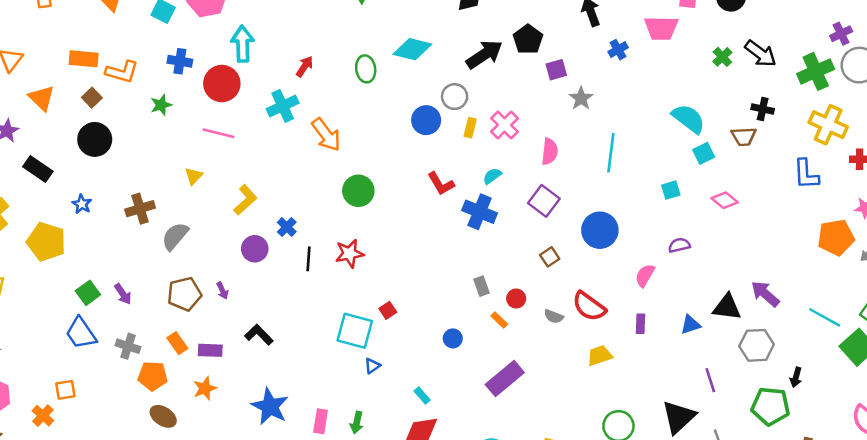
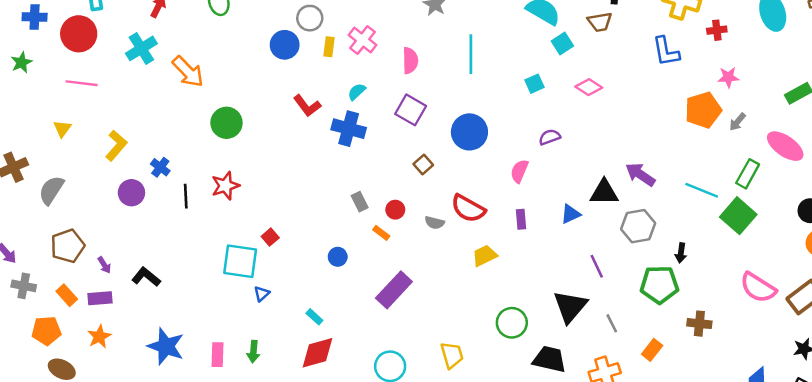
purple arrow: (222, 291) -> (104, 265), moved
gray cross: (128, 346) -> (24, 286), moved

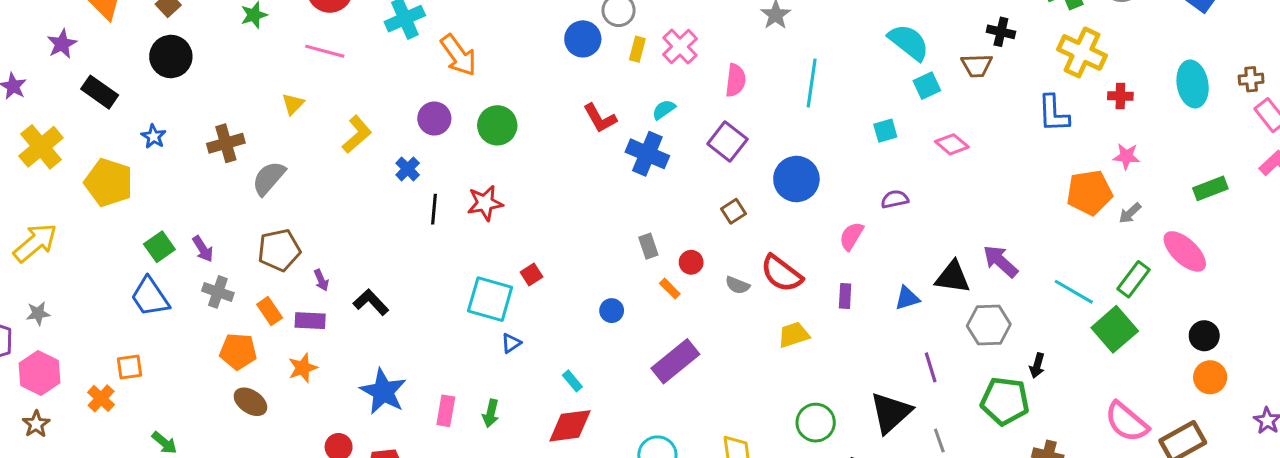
purple circle: (131, 193) -> (434, 119), moved

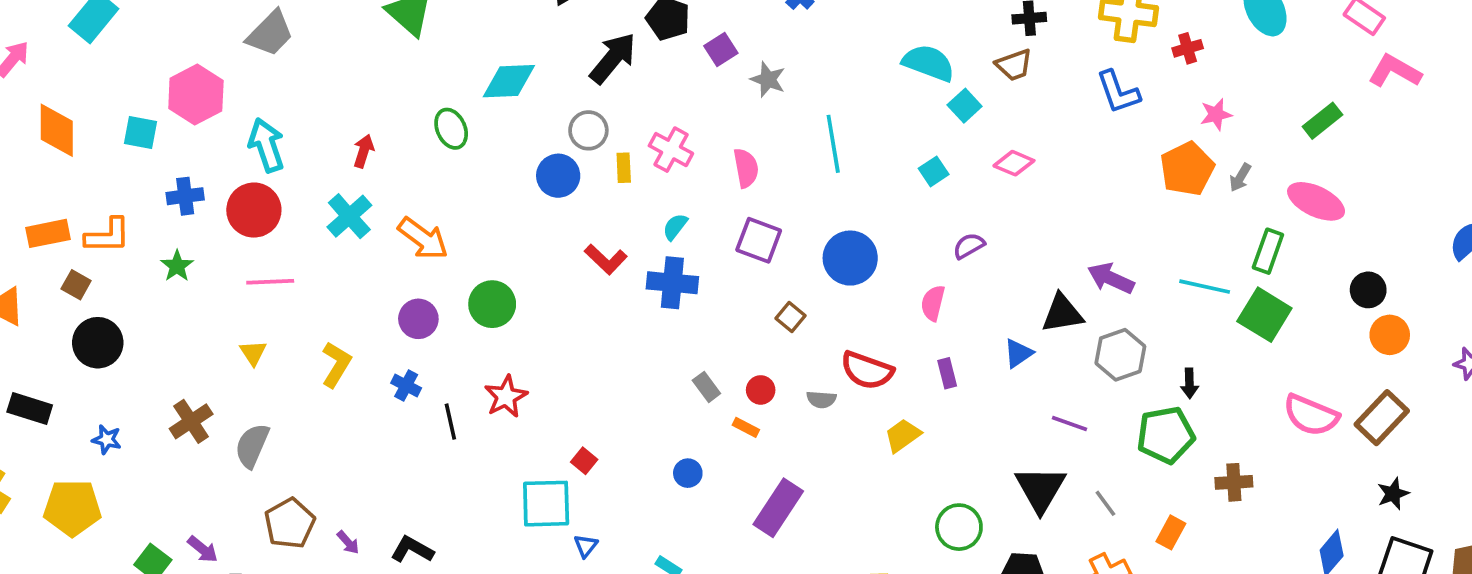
purple line: (931, 367) -> (1069, 423), turned -36

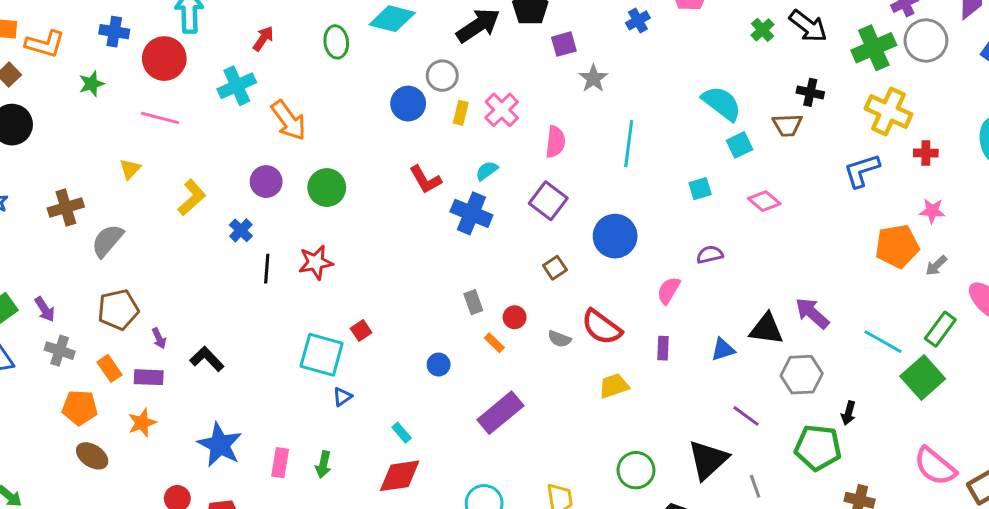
blue L-shape: (1118, 92) -> (862, 171), turned 75

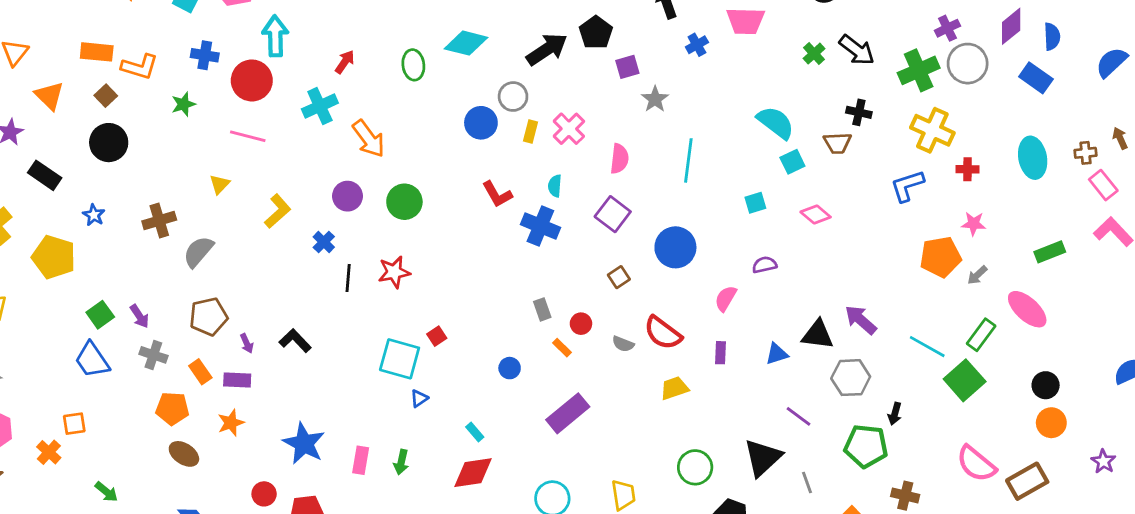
cyan semicircle: (487, 171) -> (555, 186), turned -50
black L-shape: (207, 359) -> (295, 341), moved

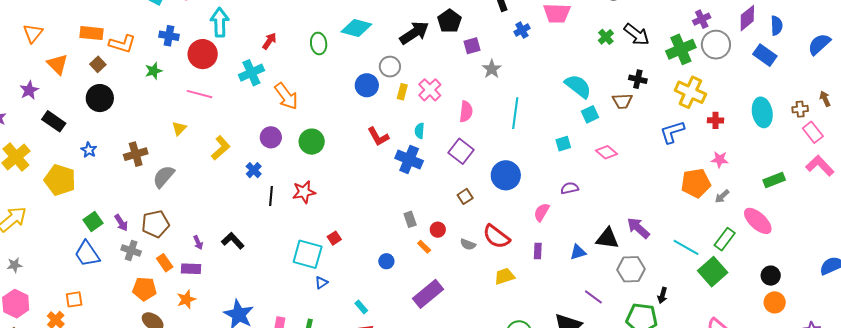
brown pentagon: (208, 317) -> (155, 224), moved

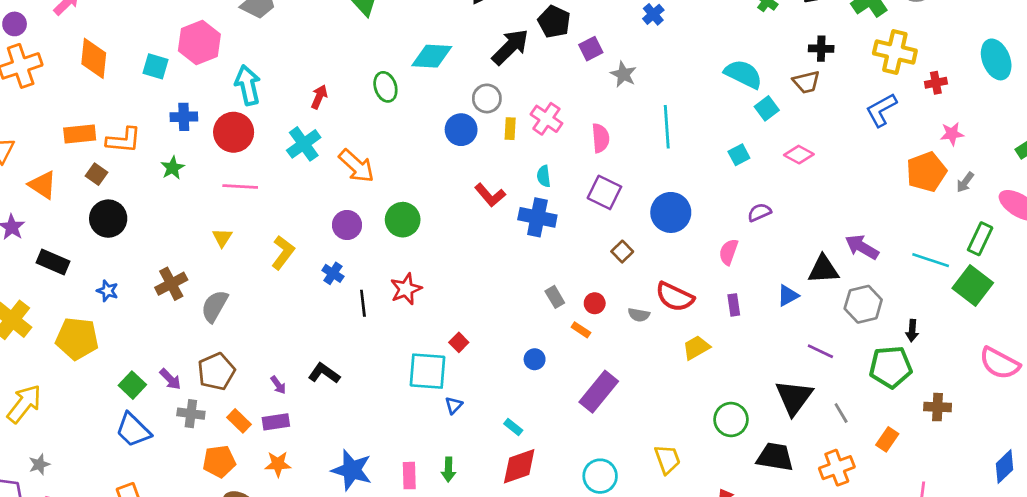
orange star: (186, 299) -> (278, 464), turned 30

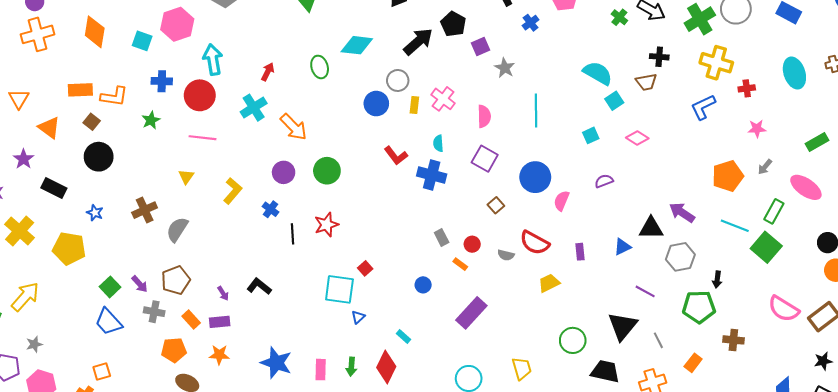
orange pentagon: (926, 172) -> (728, 176), moved
pink semicircle: (729, 252) -> (561, 201), moved
red diamond: (519, 466) -> (386, 367), moved, turned -48

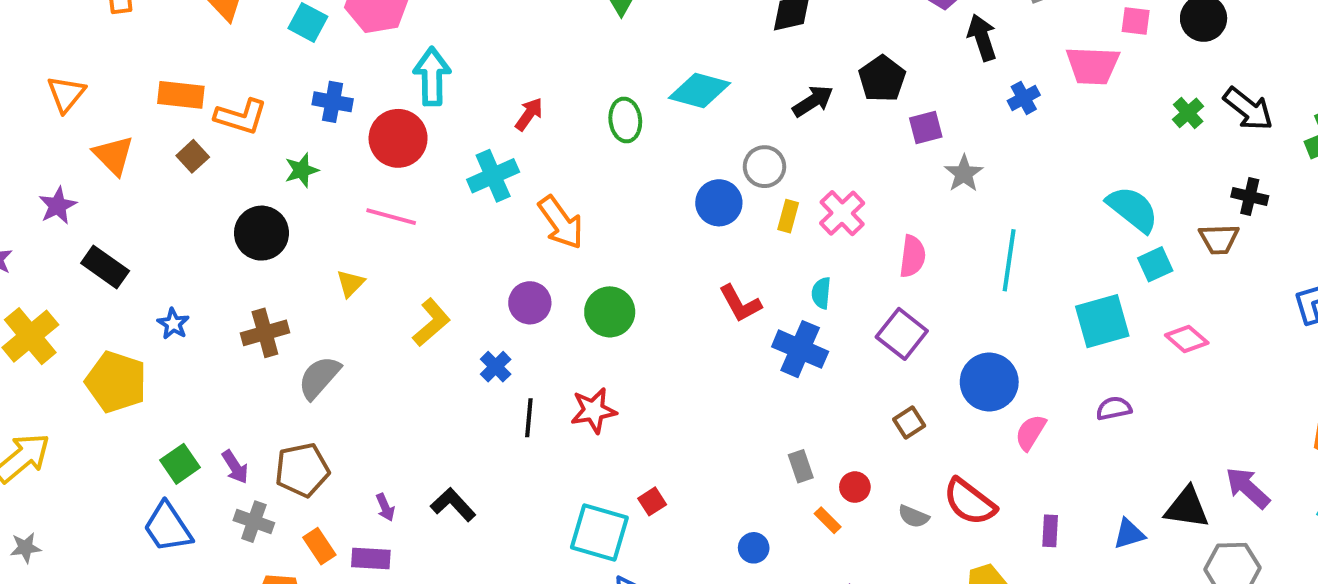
black arrow: (418, 42) -> (813, 101), size x0.7
cyan square: (591, 135) -> (1102, 321), size x1.8
black circle: (99, 157) -> (261, 233), moved

